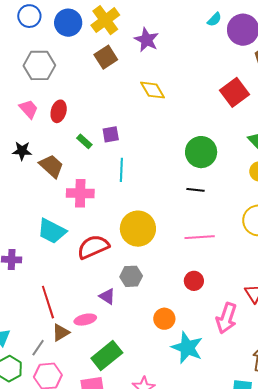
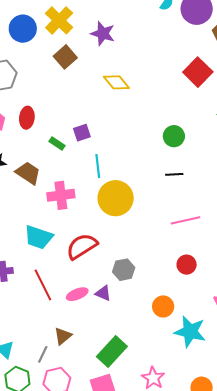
green circle: (201, 152) -> (174, 136), size x0.7
yellow circle: (138, 229) -> (116, 198), moved
red line: (48, 302) -> (43, 285), moved
pink ellipse: (85, 320) -> (77, 294), moved

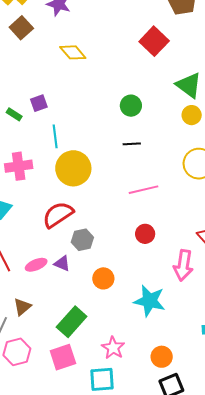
red semicircle: (82, 246) -> (58, 215), moved
orange circle: (163, 306) -> (103, 278), moved

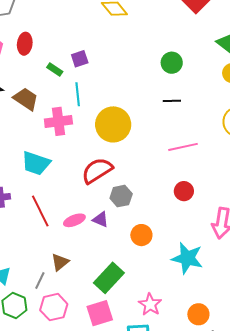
cyan line: (55, 136) -> (78, 94), moved

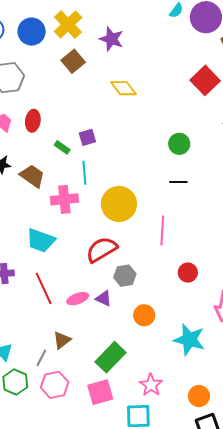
pink line: (183, 147) -> (162, 230), moved, turned -76

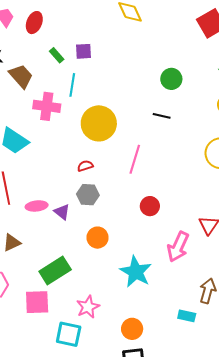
red semicircle: (102, 250) -> (85, 166), moved, size x0.5

